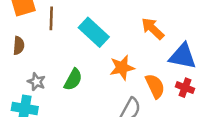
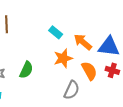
orange arrow: (153, 29) -> (83, 42), moved
cyan rectangle: (94, 32) -> (56, 32), moved, size x0.6

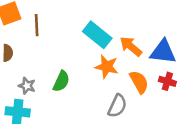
cyan rectangle: (56, 32) -> (97, 35), size x1.6
orange star: (63, 58) -> (107, 67), turned 30

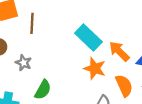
green semicircle: (61, 81) -> (43, 90), moved
gray star: (27, 86) -> (24, 63), moved

